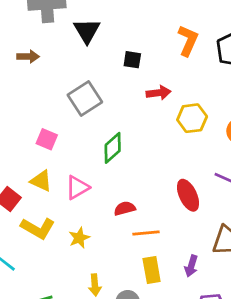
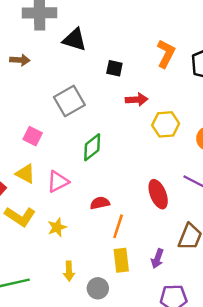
black triangle: (87, 31) -> (75, 40), turned -45
orange line: (146, 233) -> (118, 226), turned -70

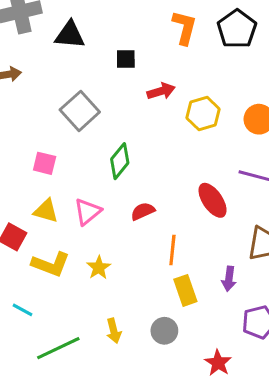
red semicircle: (100, 203) -> (143, 211), moved
yellow arrow: (69, 271) -> (114, 331), moved

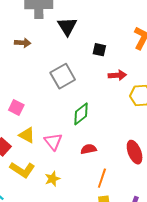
black triangle: (70, 35) -> (67, 26), turned 40
pink square: (45, 163) -> (16, 107), moved
pink triangle: (87, 212) -> (53, 142), turned -42

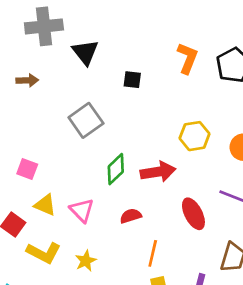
red arrow: (117, 75) -> (158, 172), moved, size x1.4

